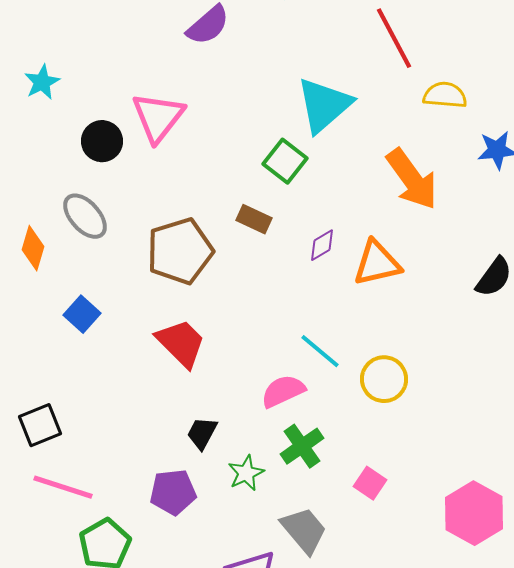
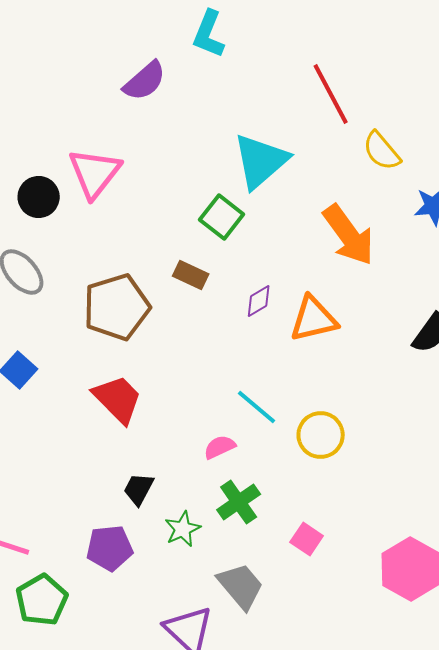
yellow semicircle: (445, 95) -> (382, 151), turned -135
pink semicircle: (283, 391) -> (220, 447), size x0.7

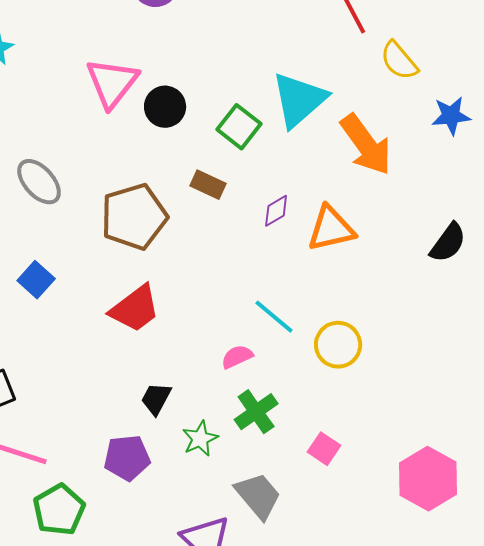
cyan triangle: (261, 161) -> (299, 100), moved
black circle: (39, 197) -> (165, 107), moved
red trapezoid: (118, 399) -> (135, 309), turned 98

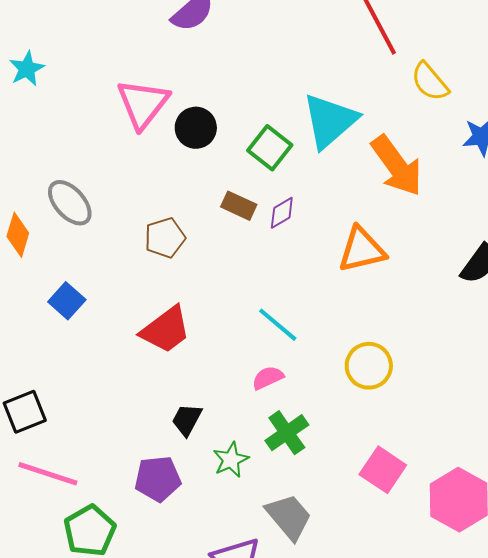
purple diamond: (276, 211) -> (282, 213), moved
brown pentagon: (134, 217) -> (165, 238), size x0.6
cyan line: (274, 317) -> (278, 325), moved
pink square: (324, 449) -> (383, 470), moved, size x1.4

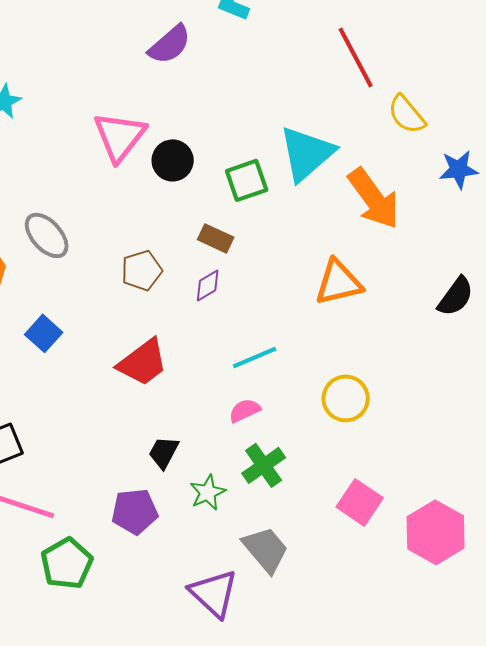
green square: (270, 148) -> (247, 180), turned 33
purple diamond: (282, 213) -> (208, 285), moved
cyan line: (278, 325) -> (255, 357), turned -63

